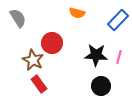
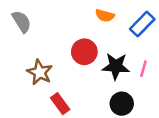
orange semicircle: (77, 13) -> (105, 16), moved
red circle: (52, 43) -> (84, 52), moved
red rectangle: (39, 84) -> (60, 104), moved

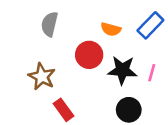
orange semicircle: (105, 16) -> (111, 29), moved
gray semicircle: (22, 22) -> (49, 24), moved, turned -135

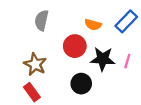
red rectangle: (64, 110) -> (32, 92), moved
black circle: (129, 110) -> (81, 84), moved

